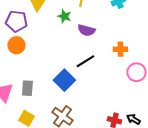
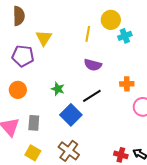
green star: (64, 16) -> (58, 89), moved
orange circle: (16, 45) -> (18, 90), moved

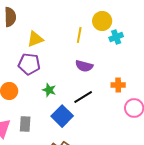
yellow triangle: (44, 38) -> (35, 39), turned 36
purple pentagon: (23, 56) -> (29, 64), moved

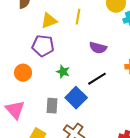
yellow line: (79, 35) -> (78, 17), moved
gray rectangle: (25, 124) -> (52, 106), moved

